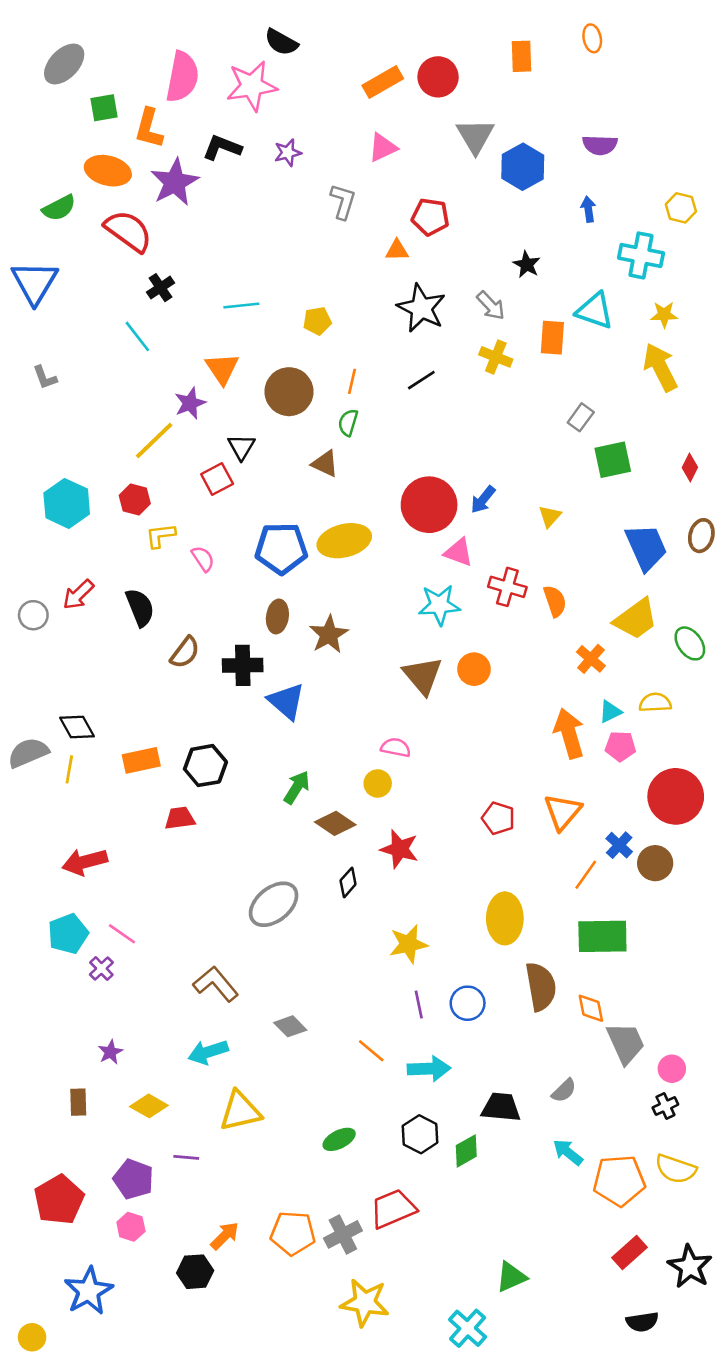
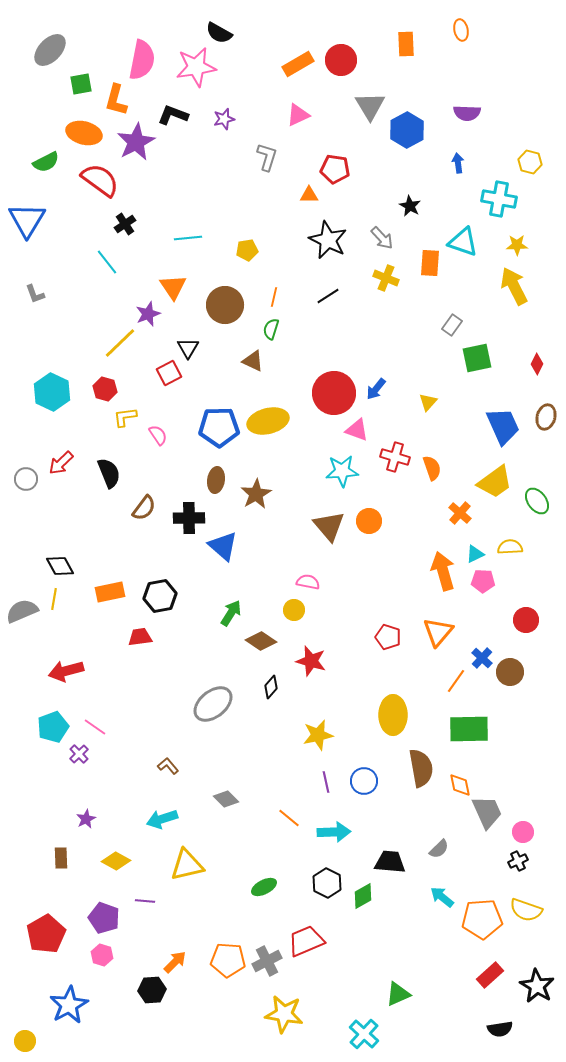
gray semicircle: (28, 753) -> (22, 611), moved
red circle: (676, 796) -> (526, 620), size x0.6
brown L-shape: (216, 984) -> (168, 766), size x0.6

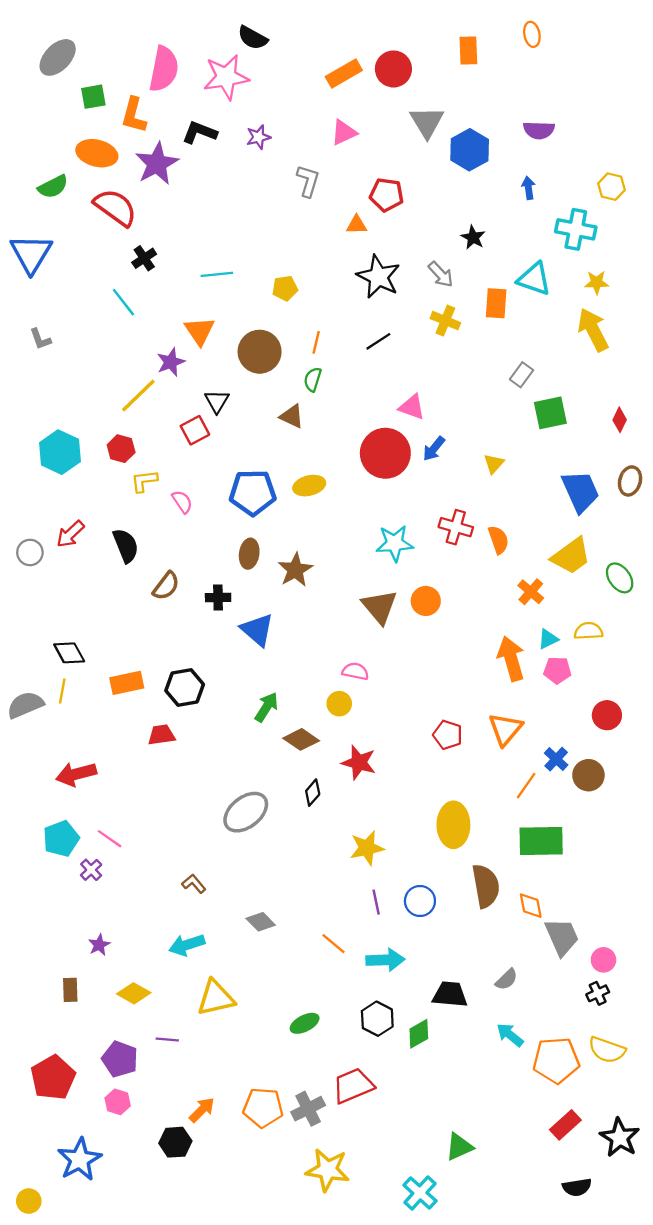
yellow ellipse: (268, 421) -> (309, 486), size x0.7
pink triangle: (357, 430) -> (412, 407), moved
black cross: (189, 518) -> (218, 597), size x0.7

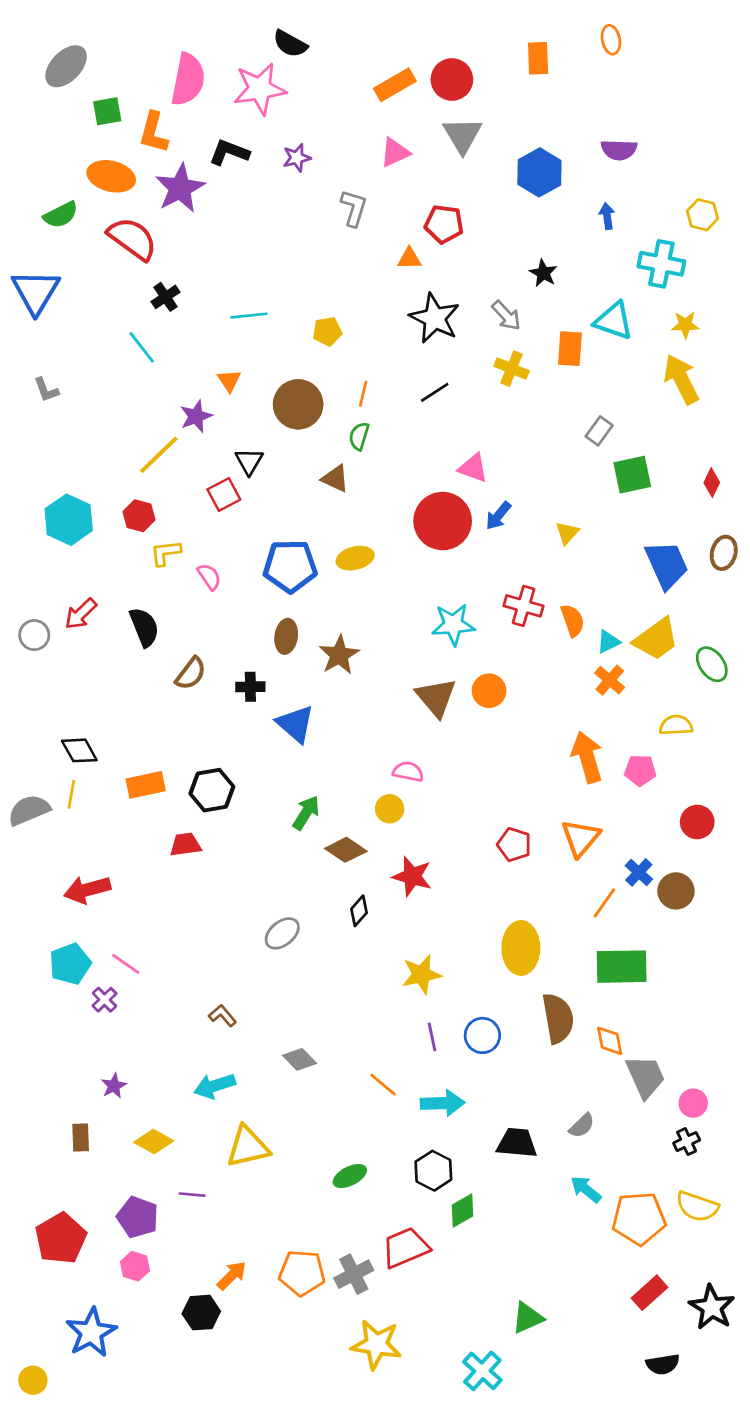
gray triangle: (427, 122) -> (463, 135), moved
orange triangle: (200, 331) -> (229, 380), size x0.7
cyan triangle: (548, 639) -> (608, 642), moved
gray ellipse: (246, 812) -> (282, 933), size x0.7
green diamond: (419, 1034) -> (463, 1210), moved

